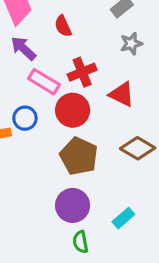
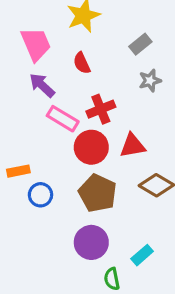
red triangle: (122, 94) -> (133, 146), moved, turned -36
blue circle: (25, 118) -> (40, 195), moved
green semicircle: (80, 242) -> (112, 279), moved

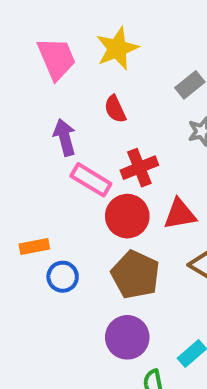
pink trapezoid: (36, 44) -> (57, 59), moved
purple arrow: (42, 85) -> (65, 137), turned 32

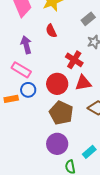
red cross: (139, 168) -> (74, 60), moved, turned -36
pink rectangle: (91, 180) -> (21, 70), moved
blue circle: (63, 277) -> (28, 90), moved

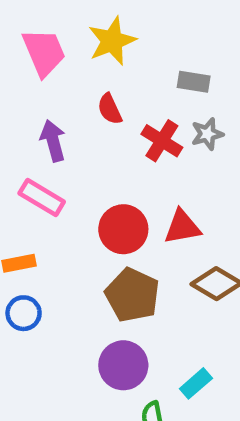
gray rectangle: (88, 19) -> (194, 82), turned 48
red cross: (74, 60) -> (162, 141), moved
blue circle: (28, 90) -> (24, 313), moved

